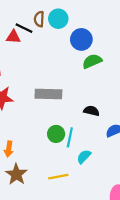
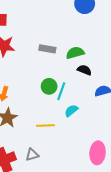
green semicircle: (92, 61) -> (75, 53), moved
gray rectangle: (48, 94) -> (47, 49), size x0.7

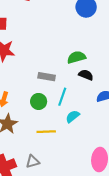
gray rectangle: (47, 49) -> (47, 77), moved
green circle: (49, 86) -> (39, 101), moved

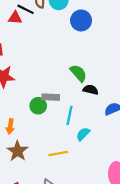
green semicircle: (76, 57) -> (78, 73), turned 72
green circle: (39, 101) -> (38, 106), moved

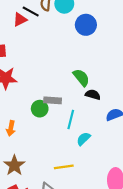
red triangle: (15, 18) -> (20, 20), turned -32
brown star: (18, 151) -> (14, 165), moved
yellow line: (58, 153) -> (64, 167), moved

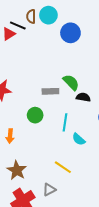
gray rectangle: (53, 100) -> (50, 91), moved
cyan semicircle: (83, 139) -> (79, 139), turned -88
yellow line: (64, 167) -> (63, 167), turned 48

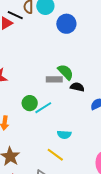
gray rectangle: (50, 91) -> (54, 79), moved
cyan line: (65, 122) -> (43, 108), moved, turned 48
cyan semicircle: (79, 139) -> (64, 135), moved, turned -40

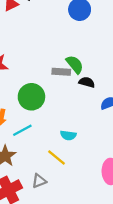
green circle: (30, 103) -> (31, 97), size x1.5
cyan line: (43, 108) -> (22, 130), moved

